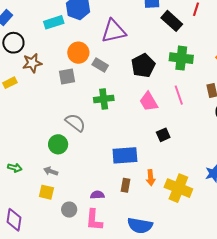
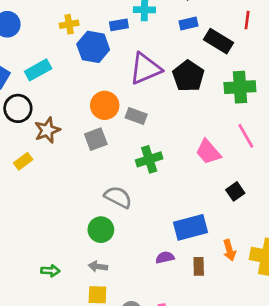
cyan rectangle: (54, 22) -> (38, 70), moved
black pentagon: (143, 66) -> (188, 76), moved
purple semicircle: (97, 195) -> (165, 257), moved

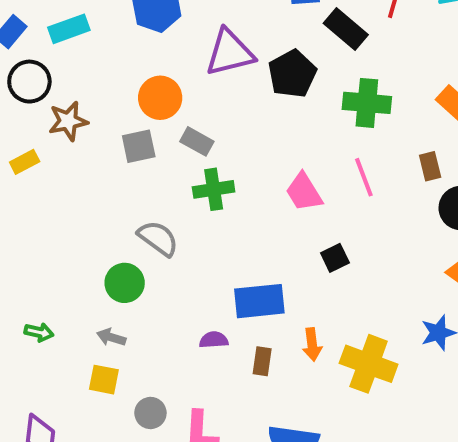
gray rectangle: (136, 116) -> (197, 141), moved

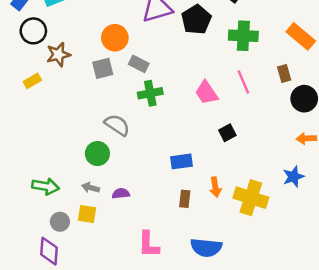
blue rectangle: (259, 301) -> (181, 161), size x0.7
green arrow: (39, 332) -> (46, 186), size x1.5
purple semicircle: (214, 340) -> (121, 193), moved
gray circle: (150, 413) -> (60, 222), moved

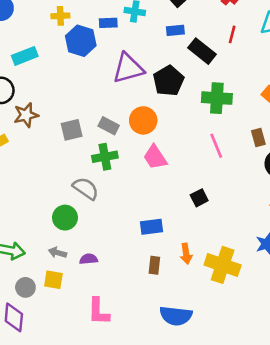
orange circle: (115, 38) -> (143, 120), moved
green cross: (150, 93) -> (105, 157), moved
pink trapezoid: (206, 93) -> (155, 157), moved
pink L-shape: (149, 244) -> (98, 311), moved

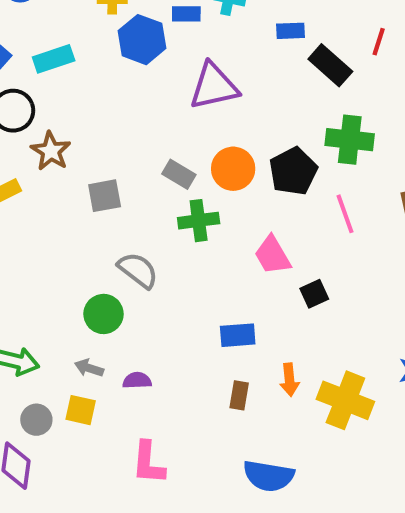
black pentagon: (169, 81) -> (293, 171), moved
brown star: (26, 115) -> (51, 151), turned -30
gray square: (72, 130) -> (105, 196), moved
green cross: (105, 157) -> (199, 221), moved
pink trapezoid: (155, 157) -> (272, 255), moved

